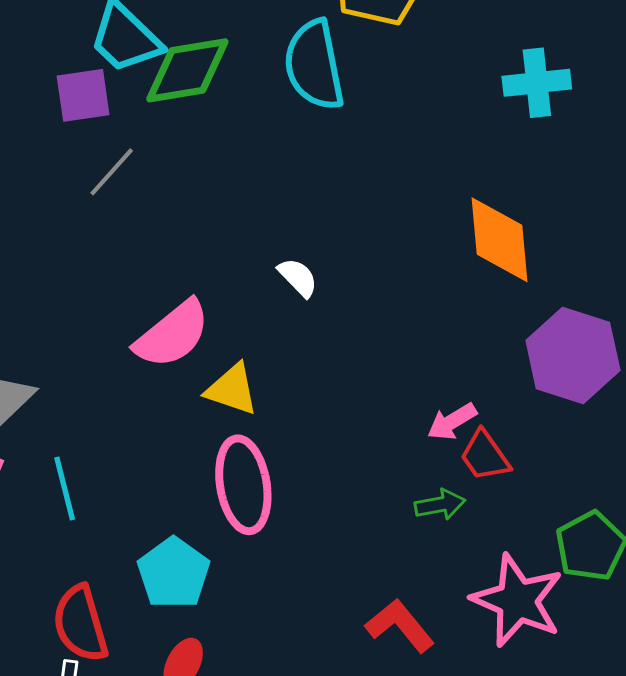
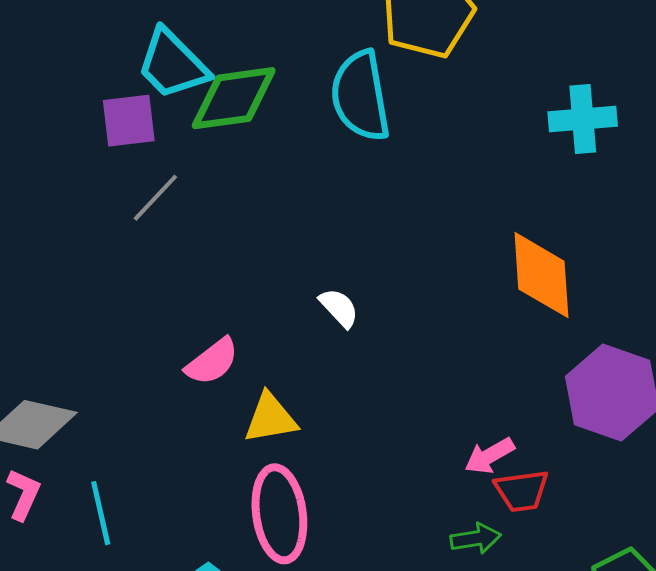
pink semicircle: (172, 334) -> (212, 362), size x0.7
yellow triangle: (232, 389) -> (270, 418), turned -30
red trapezoid: (485, 456) -> (522, 491), turned -64

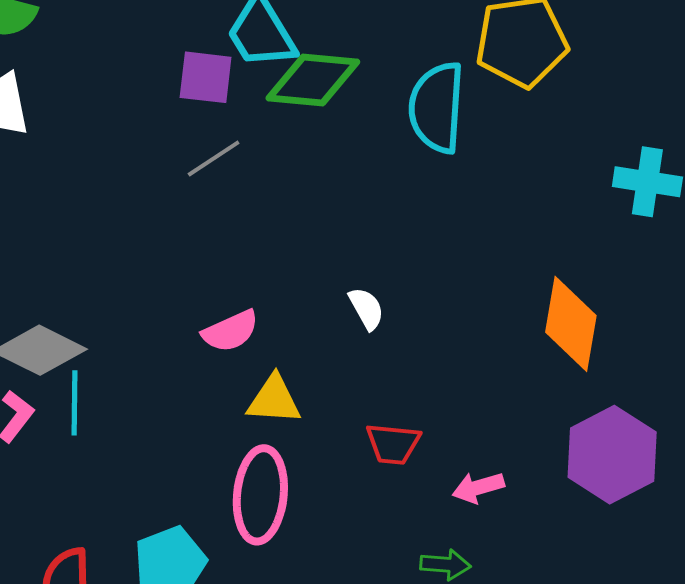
red trapezoid: (522, 491) -> (393, 444), moved
cyan line: (101, 513) -> (75, 403), moved

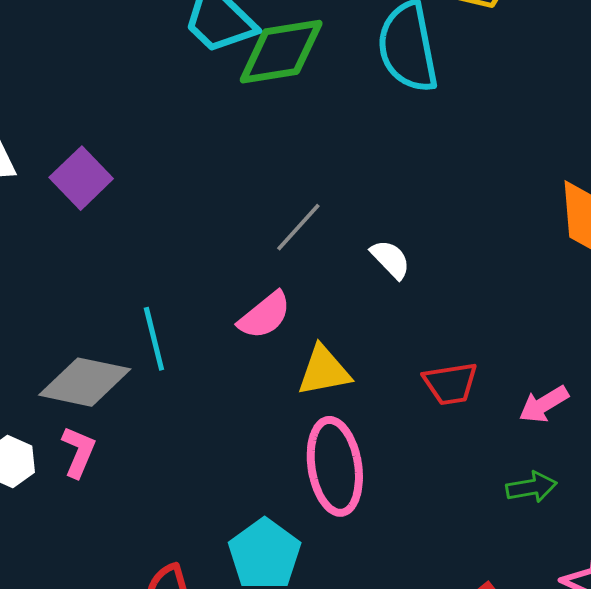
purple square: (206, 77) -> (81, 178), moved, turned -36
gray line: (214, 159) -> (298, 227), moved
cyan line: (75, 403) -> (154, 339), moved

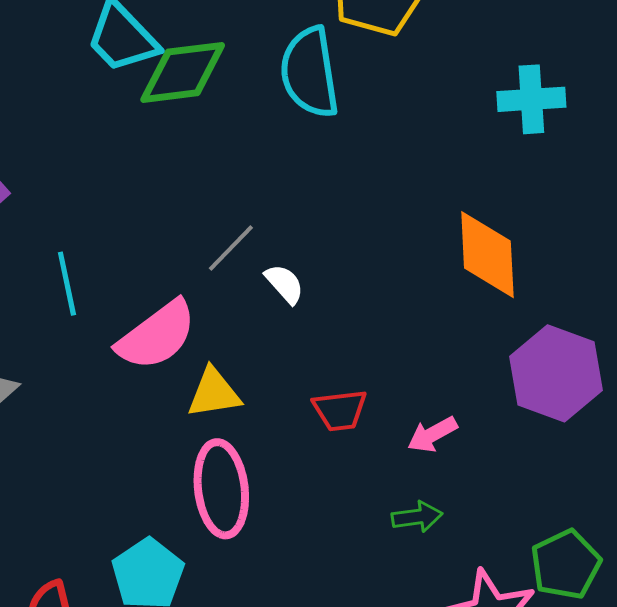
gray line: (298, 227) -> (231, 248), moved
pink semicircle: (265, 315) -> (157, 335), size x1.5
cyan line: (154, 339) -> (67, 284), moved

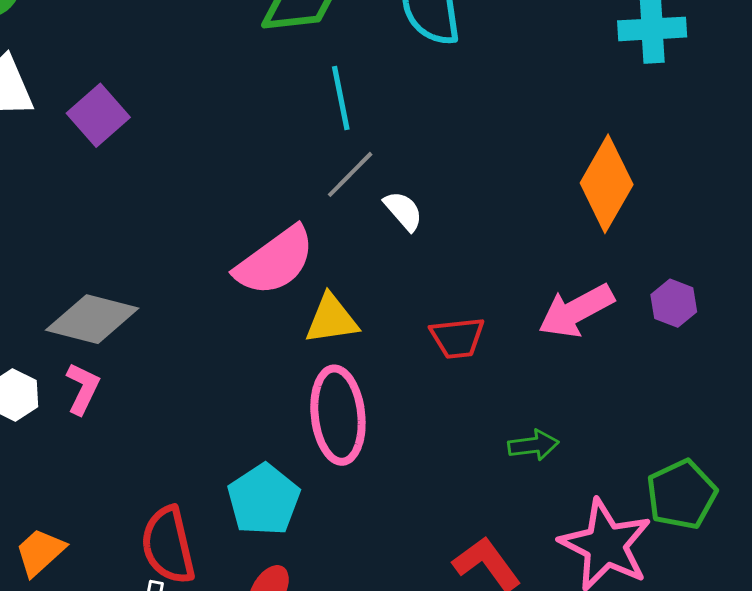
orange diamond: (487, 255) -> (607, 184), turned 32
cyan line: (67, 284) -> (341, 98), moved
purple hexagon: (556, 373) -> (674, 303), size x0.5
pink arrow: (432, 434) -> (576, 311), moved, size x1.5

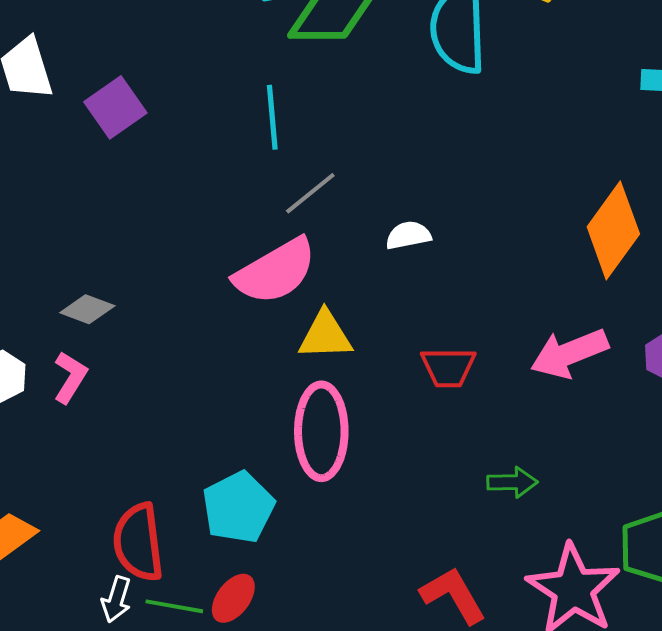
cyan line: (341, 98) -> (272, 117), moved
gray line: (350, 174) -> (310, 193), moved
white semicircle: (403, 211) -> (408, 235), turned -66
gray diamond: (92, 319) -> (87, 309), size x0.6

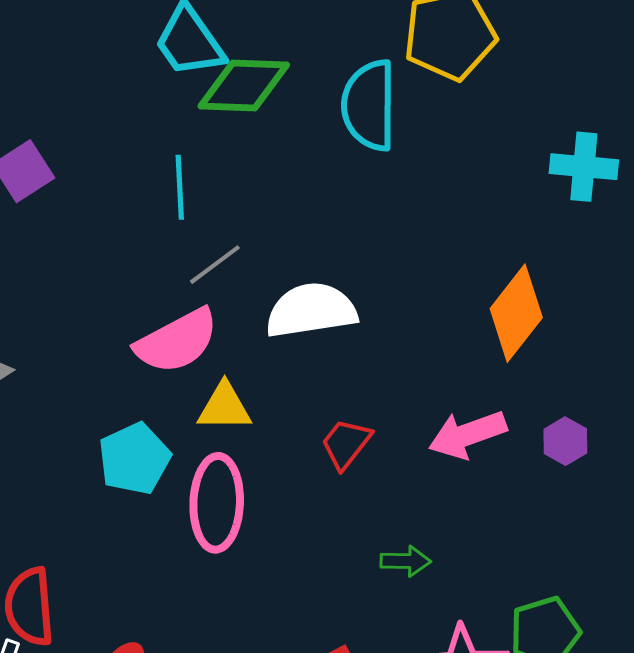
white semicircle: (408, 235) -> (311, 310), size x2.0
red trapezoid: (448, 367) -> (346, 444), turned 126
cyan pentagon: (238, 507) -> (134, 459), moved

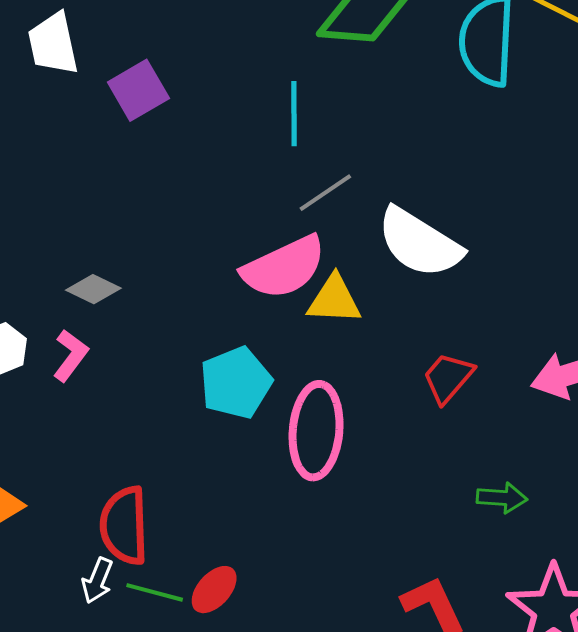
white semicircle: (311, 310) -> (419, 243), turned -142
yellow triangle: (224, 407) -> (334, 300), moved

